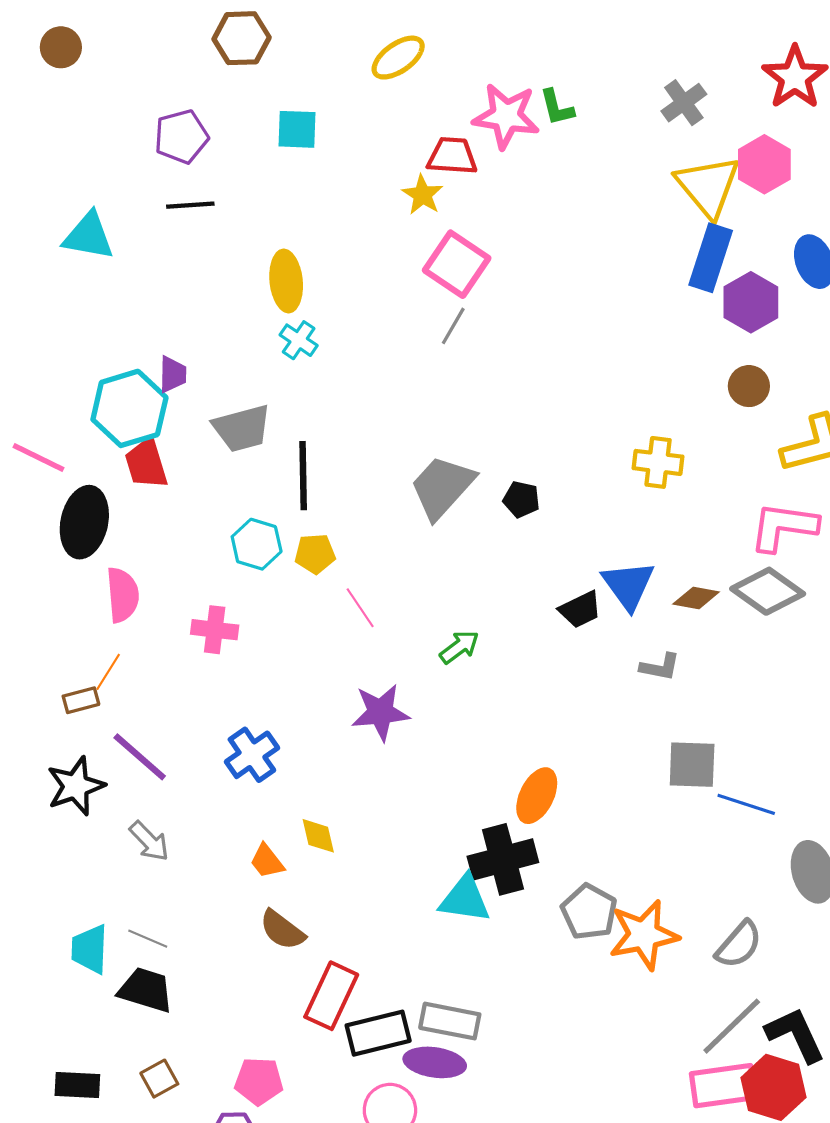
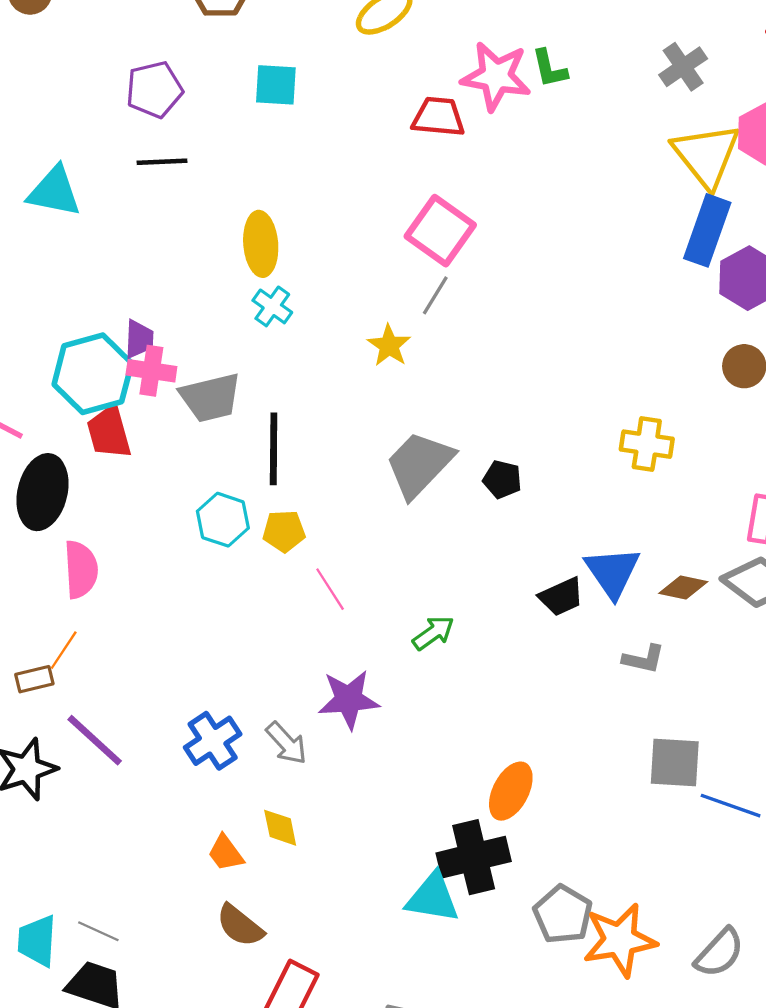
yellow star: (422, 195) -> (389, 346), moved
pink cross: (215, 630) -> (151, 371), moved
gray arrow: (149, 841) -> (286, 743), moved

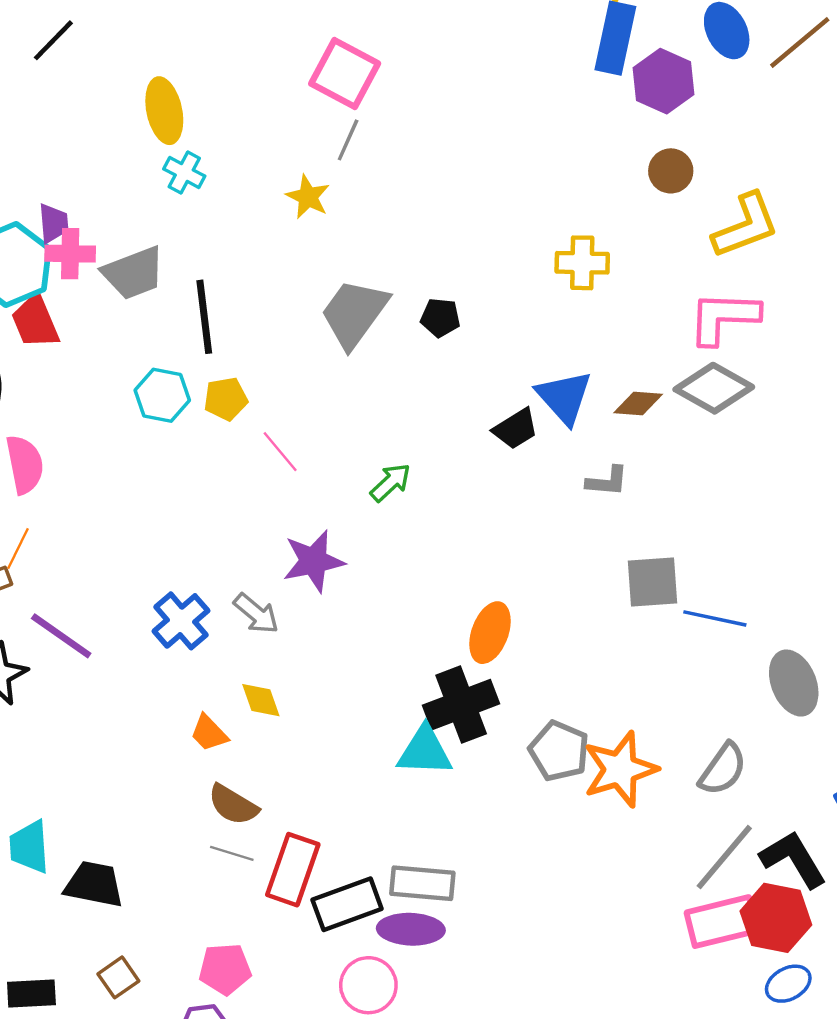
black line: (162, 162) -> (53, 40), turned -36
gray line: (98, 931) -> (232, 853), moved

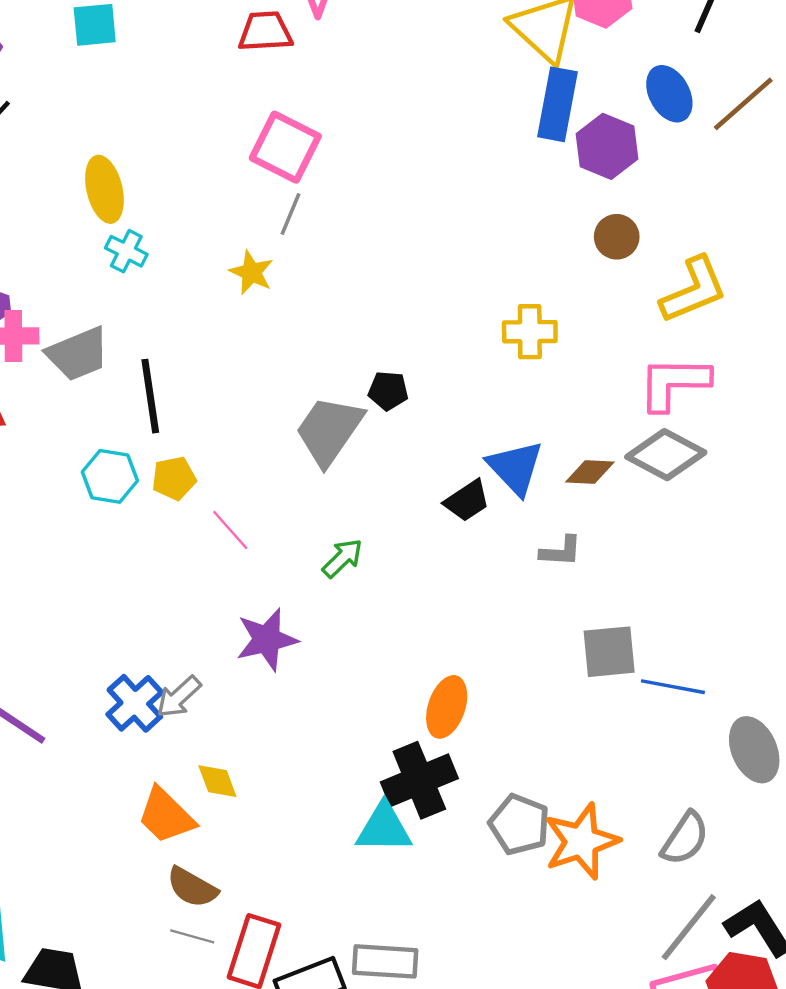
gray trapezoid: (354, 313) -> (329, 431), moved
gray arrow: (256, 614) -> (179, 697), moved, turned 99
orange trapezoid: (209, 733) -> (166, 816), size x1.5

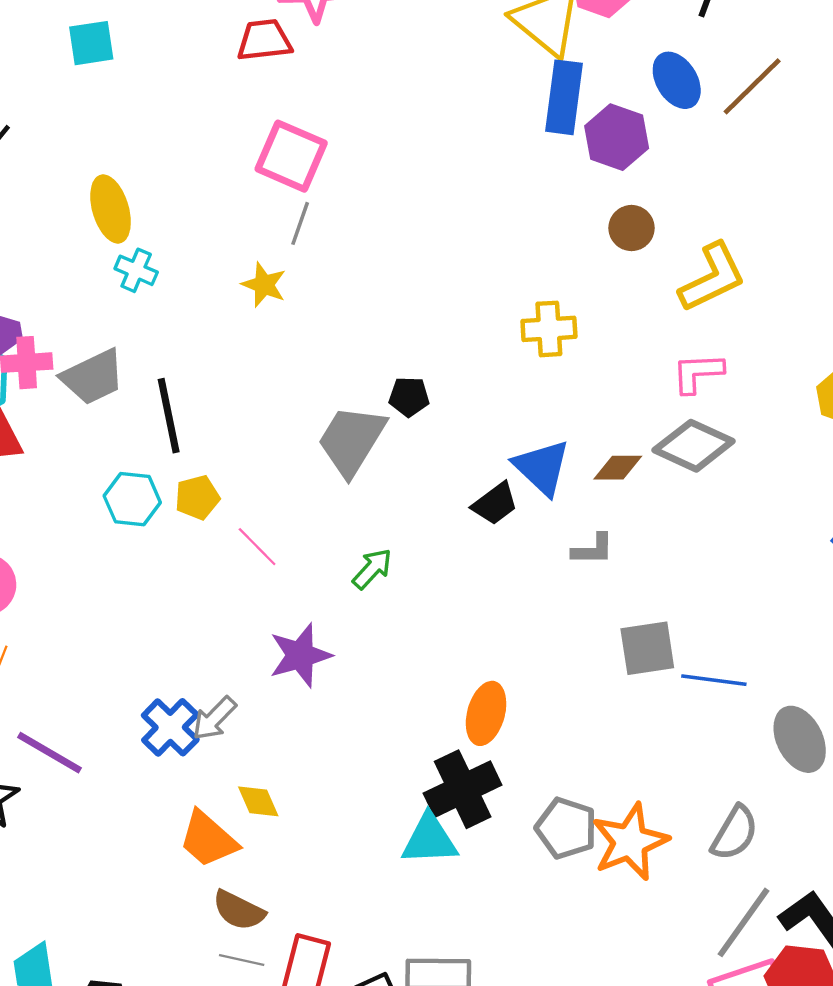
pink L-shape: (674, 383) -> (698, 373), size x0.7

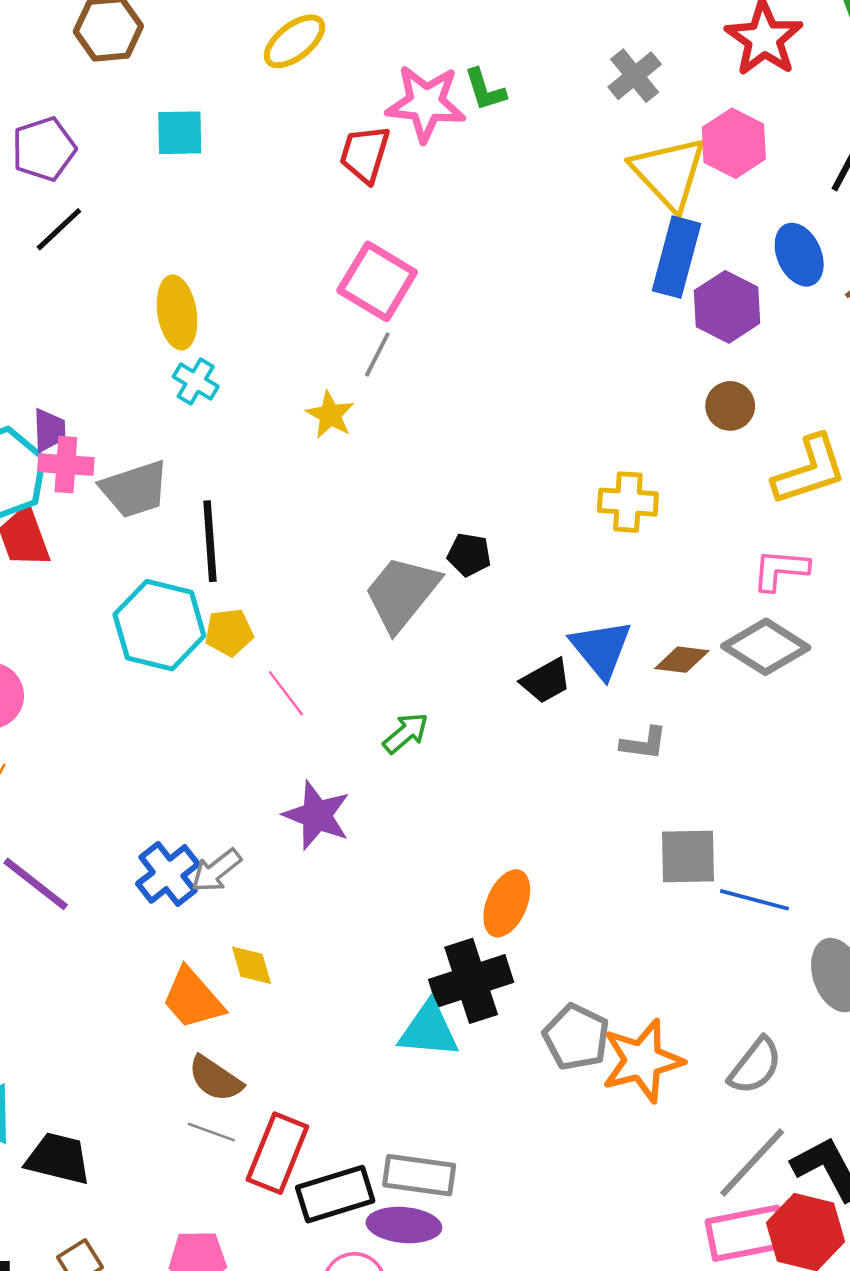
red trapezoid: (264, 40) -> (365, 154), turned -74
cyan hexagon: (132, 499) -> (159, 625), size x1.5
purple star: (300, 655) -> (317, 815), turned 30

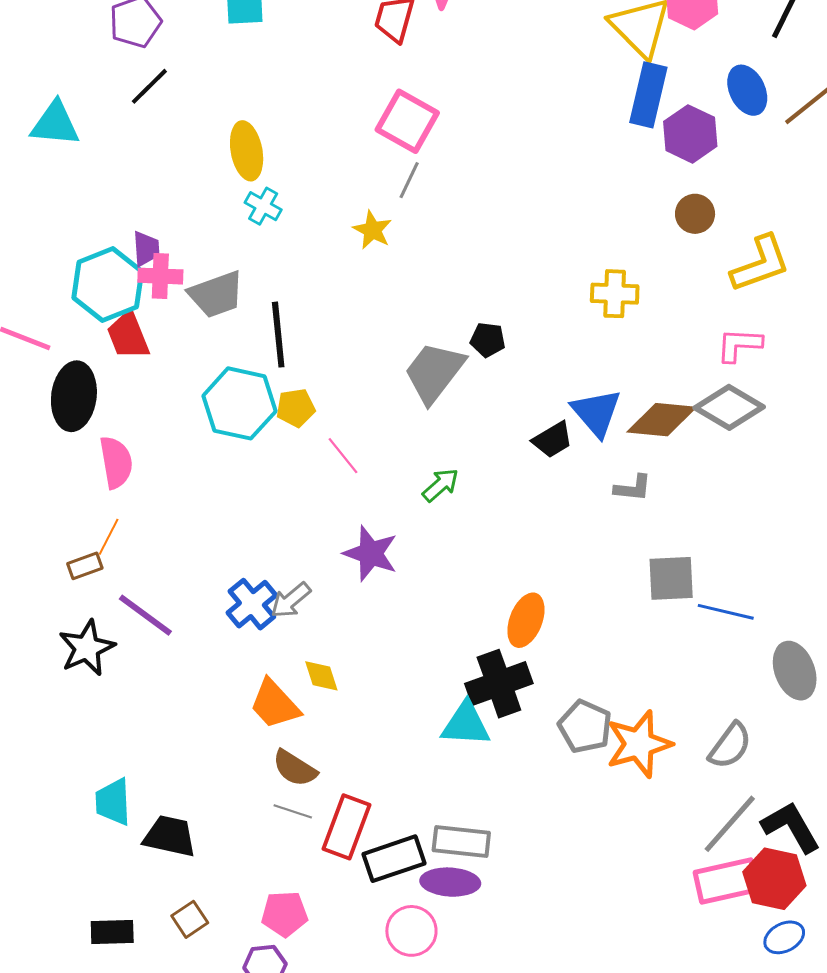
brown diamond: (682, 660) -> (662, 420), size x1.6

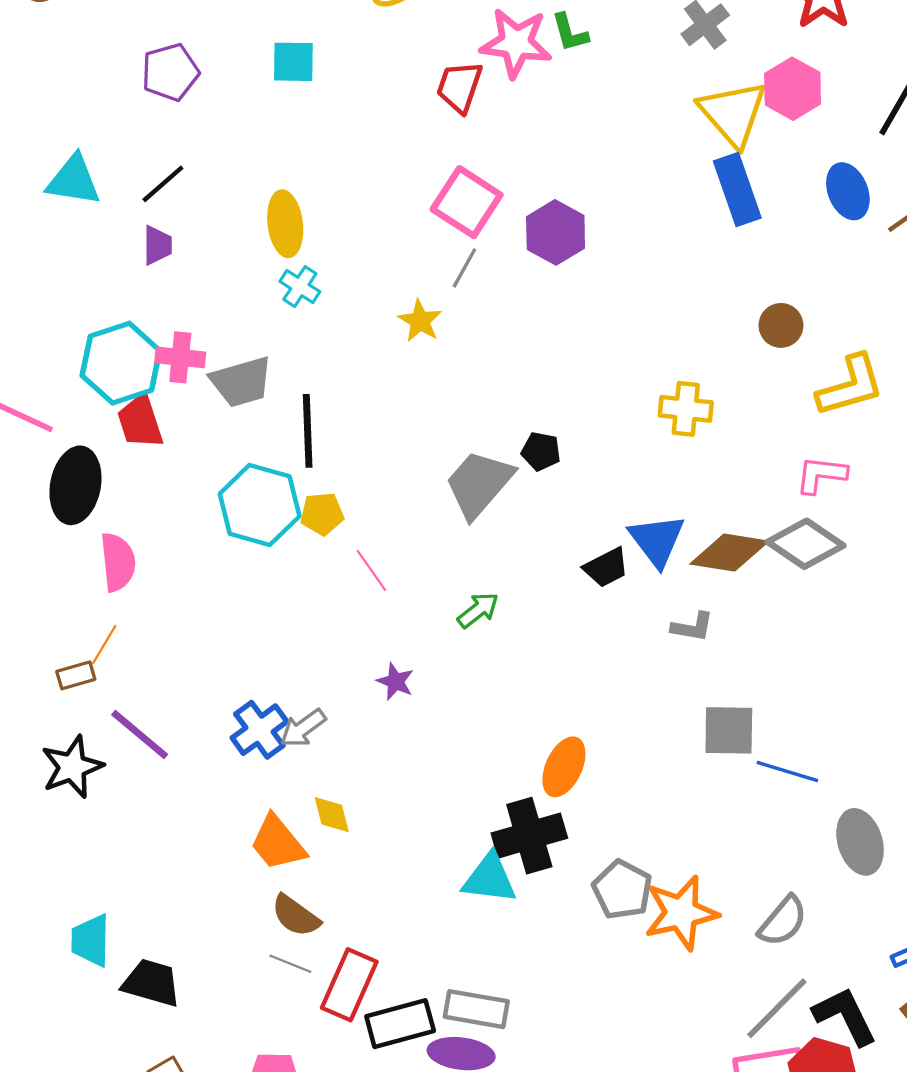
black line: (149, 86) -> (163, 184), moved
blue rectangle: (648, 95) -> (737, 190), turned -36
purple hexagon: (690, 134) -> (556, 232), moved
purple trapezoid: (146, 249) -> (157, 245), moved
purple star: (371, 553) -> (395, 681), size x0.6

